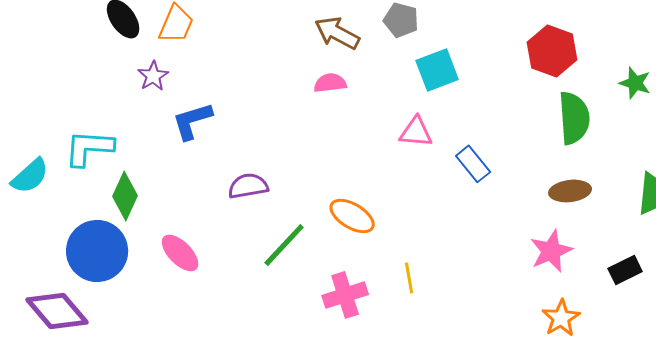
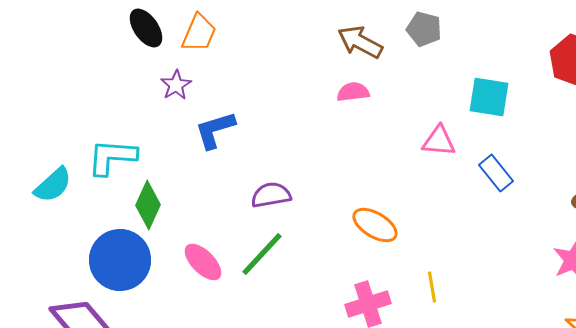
cyan square: (437, 70) -> (489, 97), moved, turned 30
green line: (284, 245) -> (262, 254), moved

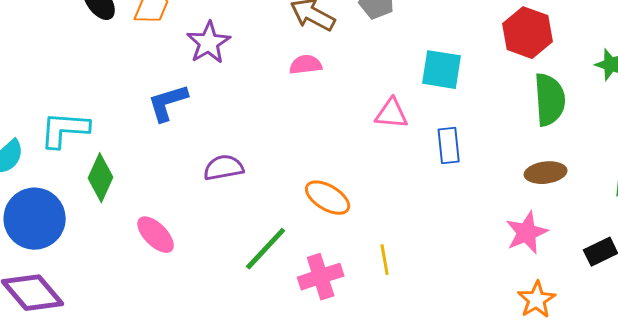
purple star: (176, 85) -> (209, 43), moved, size x1.4
blue rectangle: (496, 173) -> (449, 146), turned 33
green line: (262, 254) -> (266, 249), moved
blue circle: (120, 260) -> (35, 219), moved

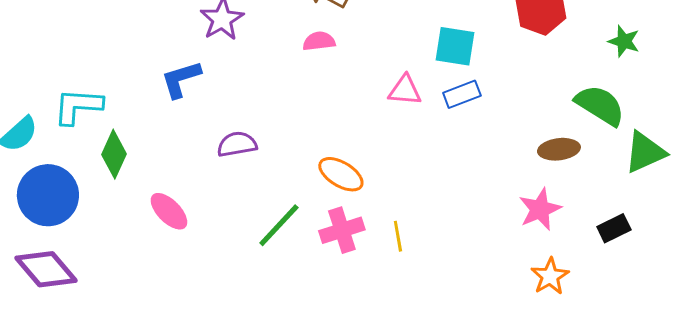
green semicircle: (550, 100) -> (600, 105), moved, turned -54
blue rectangle: (449, 146) -> (462, 94), moved, turned 75
pink cross: (321, 277) -> (342, 230), moved

